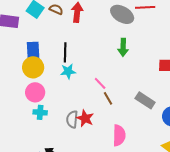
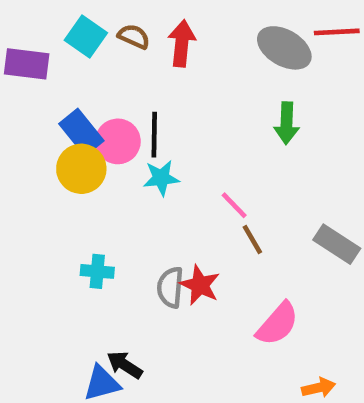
blue rectangle: (33, 51) -> (81, 132), turned -36
pink circle: (35, 92) -> (118, 141), moved
pink semicircle: (119, 135) -> (277, 324), turned 40

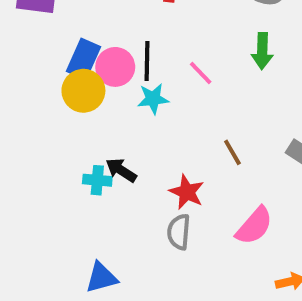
blue rectangle: (81, 132) -> (83, 59), turned 63
pink line: (234, 205) -> (201, 73), moved
gray semicircle: (170, 287) -> (179, 232), moved
black arrow: (125, 365) -> (121, 170), moved

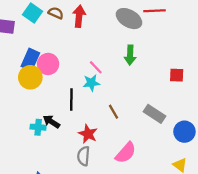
black line: (147, 61) -> (71, 99), moved
cyan star: (153, 99) -> (91, 83), moved

